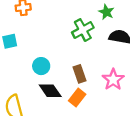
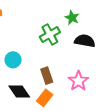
cyan circle: (41, 66) -> (13, 60), moved

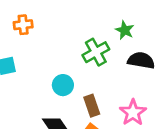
cyan circle: (13, 60) -> (63, 85), moved

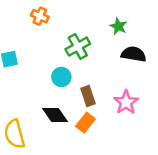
orange cross: (23, 25) -> (40, 16), moved, turned 30
green cross: (96, 52) -> (78, 47), moved

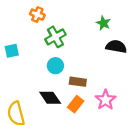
green cross: (78, 47) -> (55, 37), moved
brown rectangle: (88, 96) -> (78, 82), turned -63
pink star: (126, 102) -> (106, 100), moved

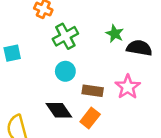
green star: (103, 23) -> (115, 34), moved
pink star: (106, 100) -> (128, 87), moved

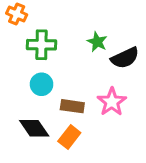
green cross: (65, 36) -> (42, 45), turned 30
black semicircle: (139, 48) -> (125, 58), turned 145

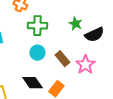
brown rectangle: (72, 106) -> (62, 59), moved, turned 42

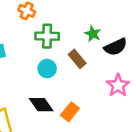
brown rectangle: (62, 59) -> (77, 59), moved
pink star: (85, 65) -> (118, 85), moved

